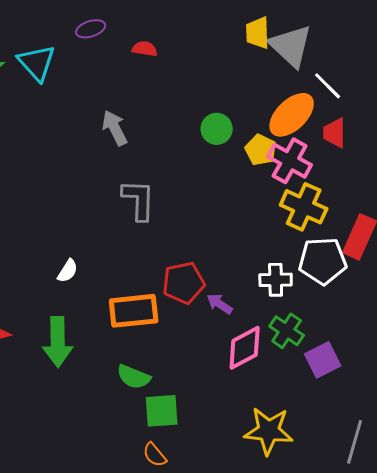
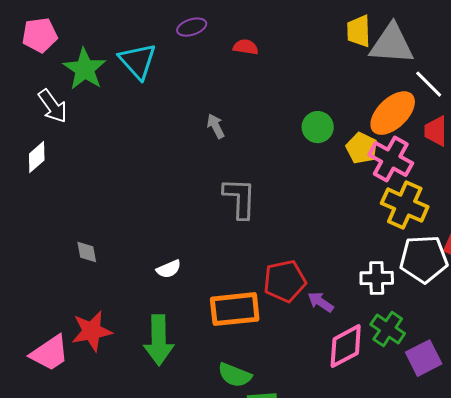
gray triangle: (291, 46) -> (392, 44), turned -39
gray arrow: (115, 128) -> (216, 126), size x0.7
white semicircle: (68, 271) -> (169, 269), turned 35

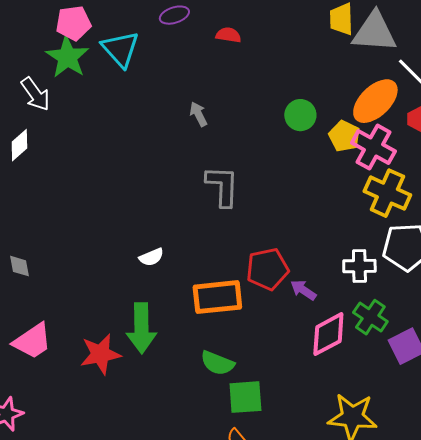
pink pentagon: (40, 35) -> (73, 23), moved
gray diamond: (87, 252) -> (19, 266), moved
red star: (92, 331) -> (100, 354), moved

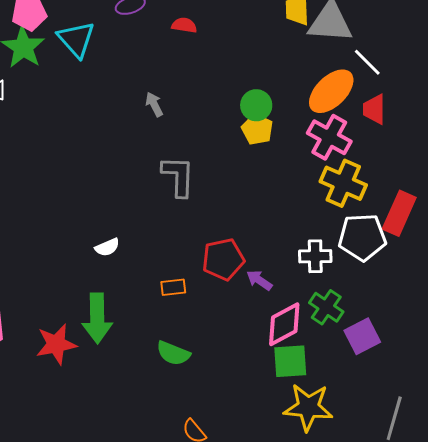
yellow pentagon: (344, 136) -> (257, 129), moved
orange rectangle: (217, 297) -> (173, 287), size x0.5
green square: (245, 397) -> (290, 361), moved

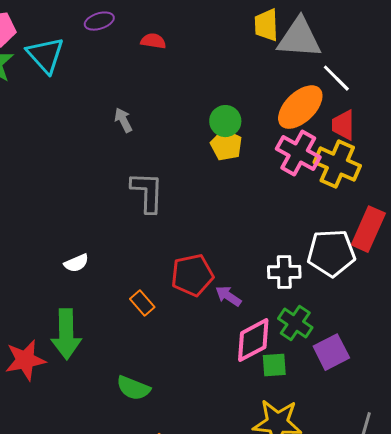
yellow cross: (343, 183) -> (337, 164), moved
orange rectangle: (173, 287) -> (142, 303), turned 55
green semicircle: (173, 353) -> (133, 388), moved
green square: (290, 361) -> (274, 365), moved, size x0.7

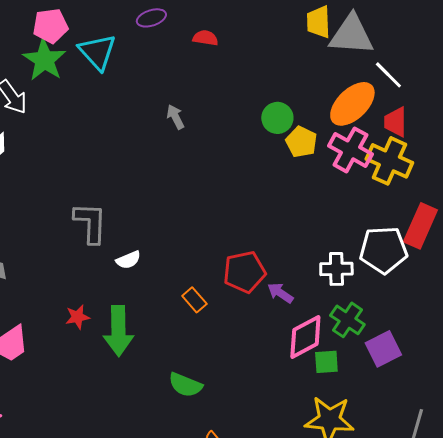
yellow pentagon: (226, 145) -> (301, 142), moved
gray L-shape: (147, 192) -> (90, 223), moved
red star: (25, 360) -> (77, 317), moved, size x0.6

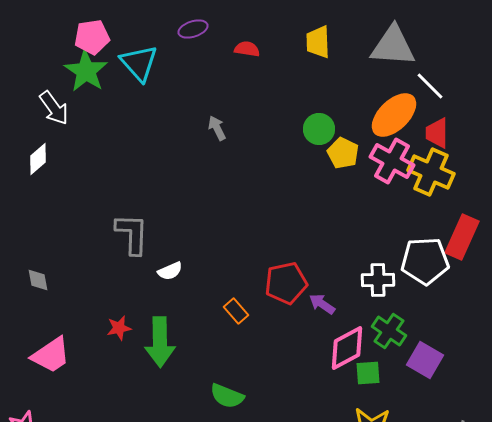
yellow trapezoid: (318, 22) -> (318, 42), moved
purple square: (383, 349) -> (425, 360), turned -33

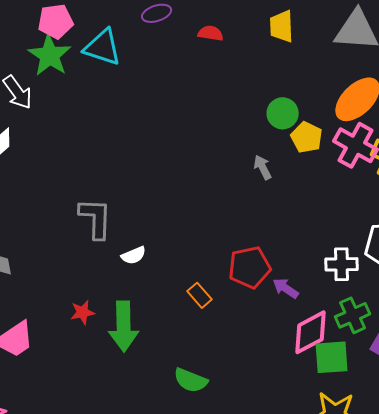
cyan triangle: (139, 63) -> (103, 47), turned -30
gray arrow: (217, 128) -> (263, 167), moved
green cross: (389, 331) -> (353, 315), turned 32
green square: (368, 373) -> (332, 357), size x1.4

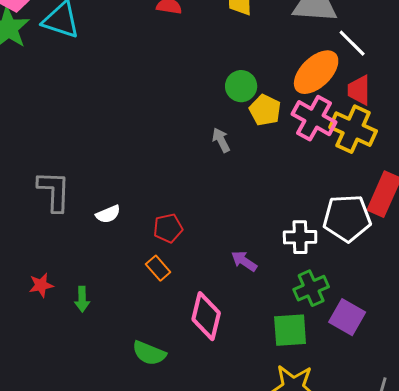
white semicircle: (134, 255) -> (108, 214), moved
red pentagon: (250, 267) -> (168, 228), moved, size x0.7
green arrow: (124, 326) -> (82, 299), size x0.5
pink diamond: (311, 332) -> (206, 316), moved, turned -48

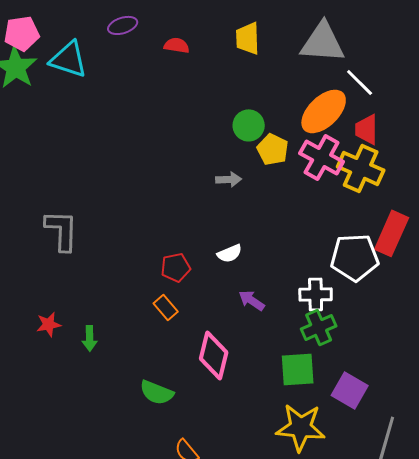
gray arrow: (221, 140) -> (229, 179), turned 115
white semicircle: (108, 214) -> (230, 253), moved
white cross: (300, 237) -> (316, 294), moved
purple square: (347, 317) -> (350, 390), moved

